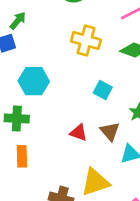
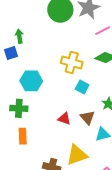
green arrow: (18, 21) -> (19, 36), turned -48
yellow cross: (86, 40) -> (72, 63), moved

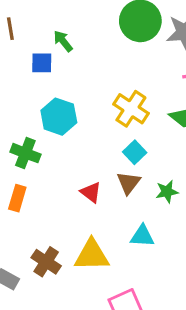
green arrow: (19, 36) -> (63, 41), turned -48
brown triangle: (87, 118) -> (129, 183), moved

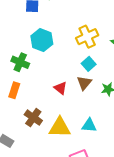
yellow cross: (131, 109) -> (87, 37), turned 30
cyan triangle: (142, 236) -> (89, 125), moved
brown cross: (46, 262) -> (33, 118), moved

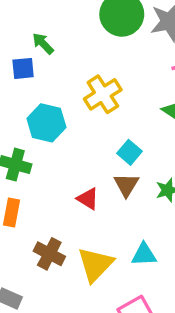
yellow cross: (87, 37) -> (103, 94), moved
yellow triangle: (60, 127) -> (95, 264), turned -40

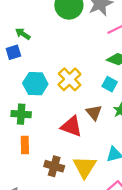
yellow cross: (103, 94) -> (70, 79), moved
cyan square: (130, 152) -> (110, 84), moved
red triangle: (88, 199) -> (71, 126), size x1.5

